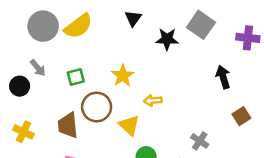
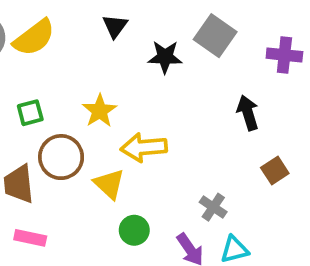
yellow arrow: (153, 100) -> (144, 147), size x1.6

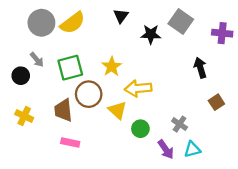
green square: (30, 113) -> (70, 68), size x1.6
green circle: (134, 230) -> (140, 129), moved

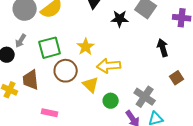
gray arrow: (37, 60) -> (21, 41), turned 72
brown trapezoid: (63, 110) -> (31, 80), moved
gray cross: (180, 124) -> (145, 97), size x1.5

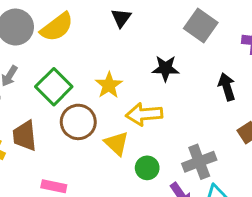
black star: (120, 19) -> (166, 68), moved
green square: (50, 48) -> (54, 87), turned -30
gray cross: (145, 97) -> (199, 162), turned 35

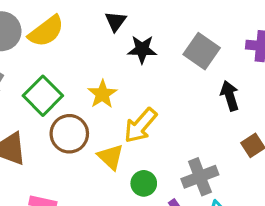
gray square: (201, 25) -> (202, 51), moved
black star: (166, 68) -> (142, 49), moved
yellow arrow: (144, 114) -> (140, 125), turned -44

